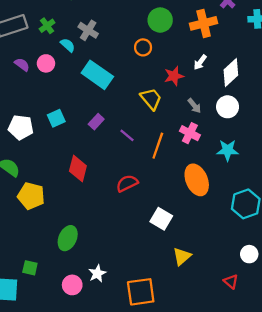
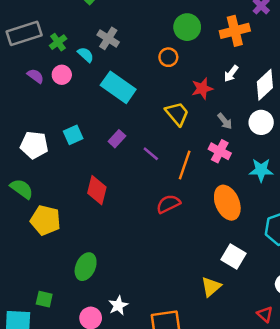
green cross: (47, 26) -> (58, 42), moved
red semicircle: (127, 183) -> (168, 204), moved
white square: (161, 219) -> (234, 257), moved

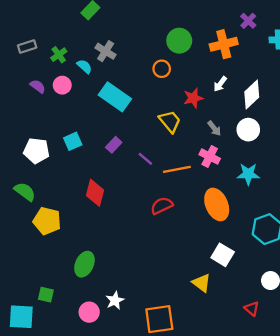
gray rectangle: (24, 33) -> (27, 47), size x0.6
orange line: (185, 165) -> (177, 169), turned 60
yellow triangle: (211, 287) -> (201, 283), turned -42

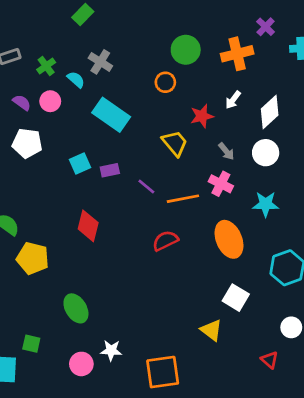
cyan square: (73, 141) -> (80, 164), moved
purple rectangle: (114, 145) -> (110, 170), turned 35
white pentagon: (36, 151) -> (27, 143), moved
green ellipse: (84, 264) -> (76, 308), turned -55
white star: (115, 300) -> (111, 350), turned 30

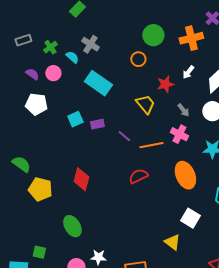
red diamond: (88, 226) -> (81, 179), moved

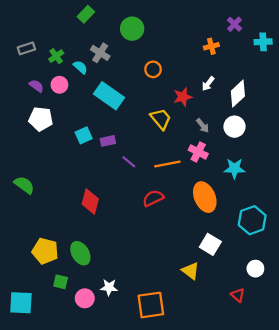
green circle: (153, 35) -> (132, 29), moved
orange cross: (191, 38) -> (211, 46), size x0.6
purple line: (124, 136) -> (129, 162), moved
yellow pentagon: (40, 189) -> (45, 251), moved
green square: (39, 252) -> (61, 282), moved

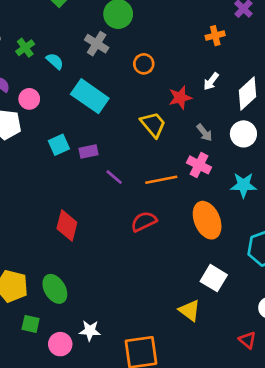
gray cross: (100, 53) -> (97, 44), moved
pink circle: (59, 85) -> (29, 99), moved

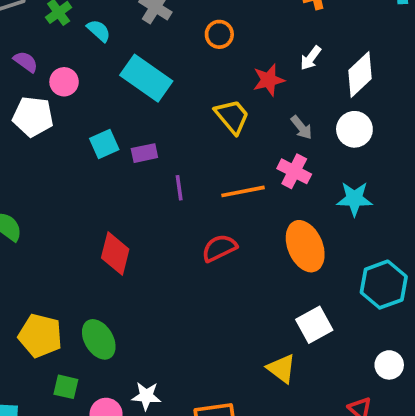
purple line: (114, 177) -> (179, 188), turned 42
white square: (214, 278) -> (314, 325), turned 30

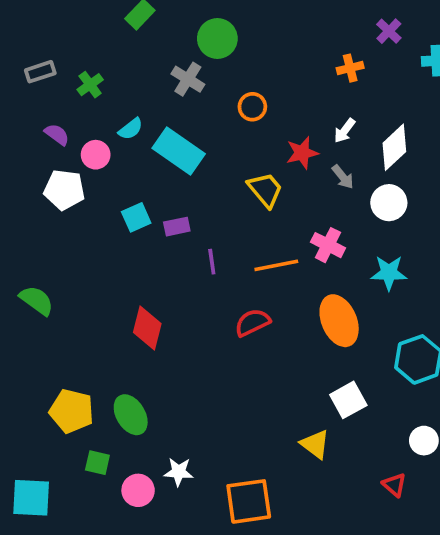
cyan semicircle: (99, 31) -> (131, 129), moved, turned 100
gray arrow: (301, 127) -> (343, 177), moved

